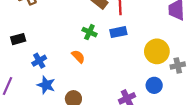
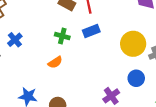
orange semicircle: (78, 56) -> (55, 62), turned 112
blue cross: (39, 61) -> (15, 40), moved

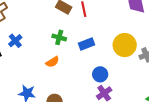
blue rectangle: (91, 31) -> (87, 44), moved
blue circle: (136, 78) -> (100, 74), moved

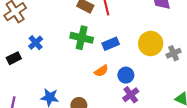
green cross: (59, 37) -> (82, 38), size x1.5
orange semicircle: (52, 62) -> (101, 71), moved

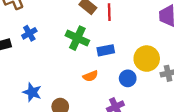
blue circle: (126, 75) -> (128, 78), moved

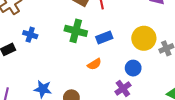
blue cross: (29, 33) -> (30, 35), turned -32
blue circle: (128, 78) -> (133, 68), moved

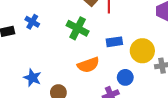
blue rectangle: (104, 37) -> (114, 42), moved
orange semicircle: (94, 64) -> (88, 65), size x1.5

